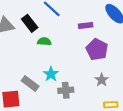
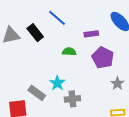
green semicircle: (44, 41) -> (69, 52), moved
gray star: (102, 80) -> (117, 83), moved

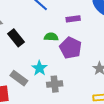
black rectangle: (35, 33) -> (16, 38), moved
purple pentagon: (103, 58) -> (71, 48), moved

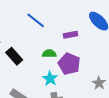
cyan star: (39, 68) -> (50, 79), moved

